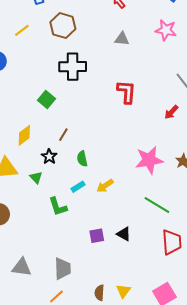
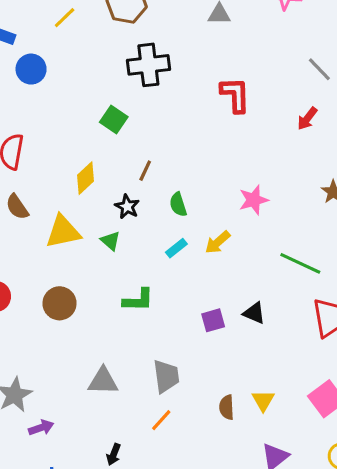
pink star: (149, 160) -> (254, 200), moved, size x0.7
green L-shape: (58, 207) -> (138, 300), moved, turned -65

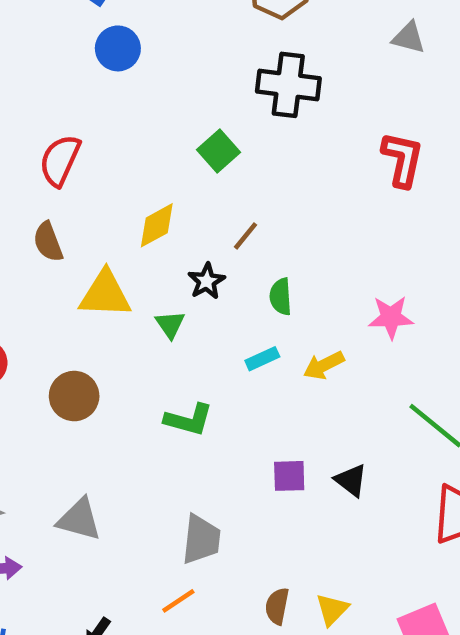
gray triangle: (103, 381) -> (79, 519), moved

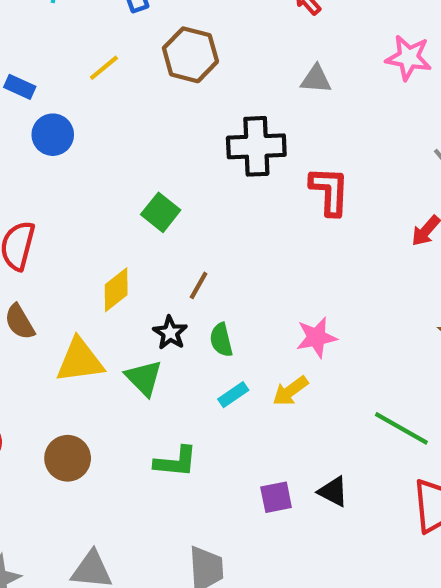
black cross: (288, 85) -> (256, 146), moved
green semicircle: (281, 297) -> (221, 340), moved
pink star: (391, 317) -> (316, 337), moved
green triangle: (170, 324) -> (144, 378), size x1.4

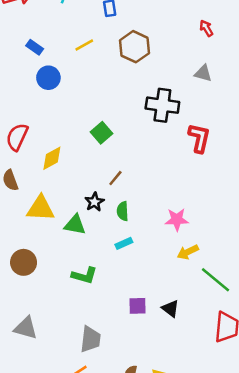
yellow diamond: (116, 290) -> (52, 158), moved
green triangle: (144, 378) -> (75, 225), turned -45
yellow arrow: (290, 391) -> (188, 252), moved

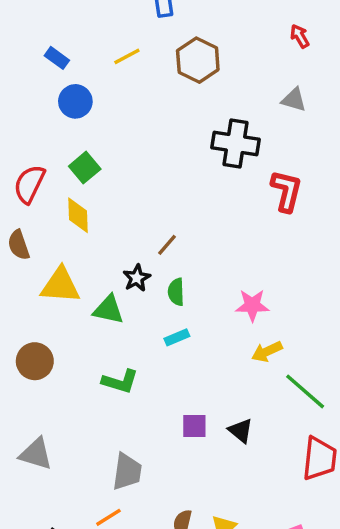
green square: (102, 133) -> (85, 168), moved
yellow diamond: (52, 158) -> (78, 215), turned -65

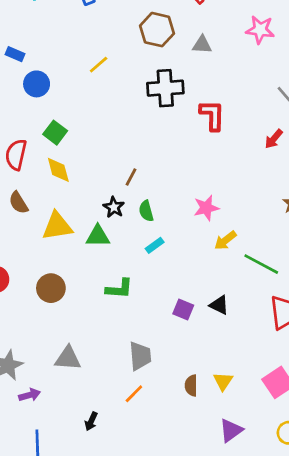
yellow line: (127, 56) -> (99, 65), moved
brown hexagon: (198, 60) -> (157, 30), moved
purple square: (194, 426) -> (183, 310), turned 35

